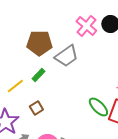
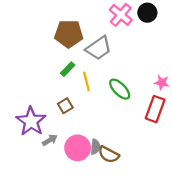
yellow line: (15, 86) -> (86, 81), moved, turned -66
green ellipse: (98, 107) -> (120, 89), moved

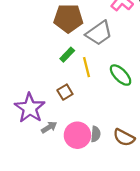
brown semicircle: (109, 154) -> (124, 137), moved

